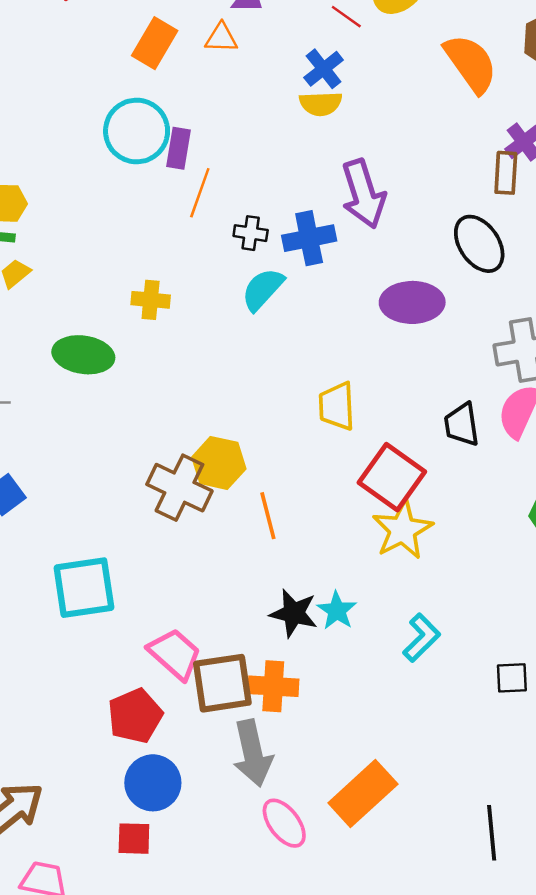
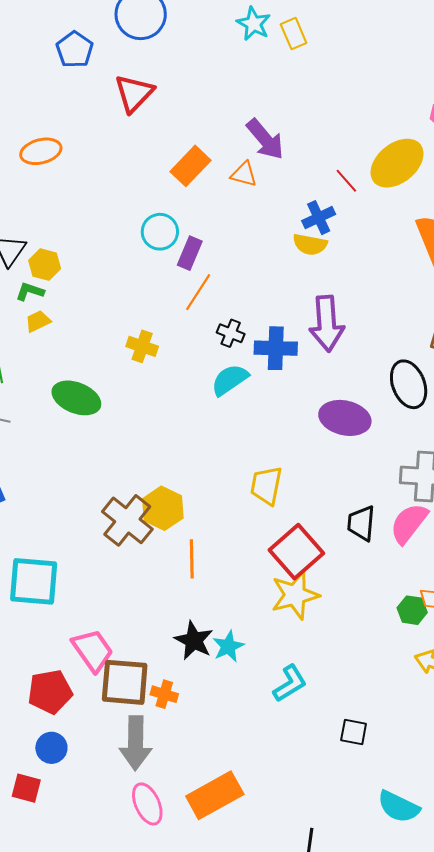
cyan circle: (137, 131) -> (160, 232), size x0.7
yellow cross: (151, 300) -> (142, 346), moved
orange cross: (273, 686) -> (164, 694), size x0.7
blue circle: (153, 783) -> (51, 748), size x0.7

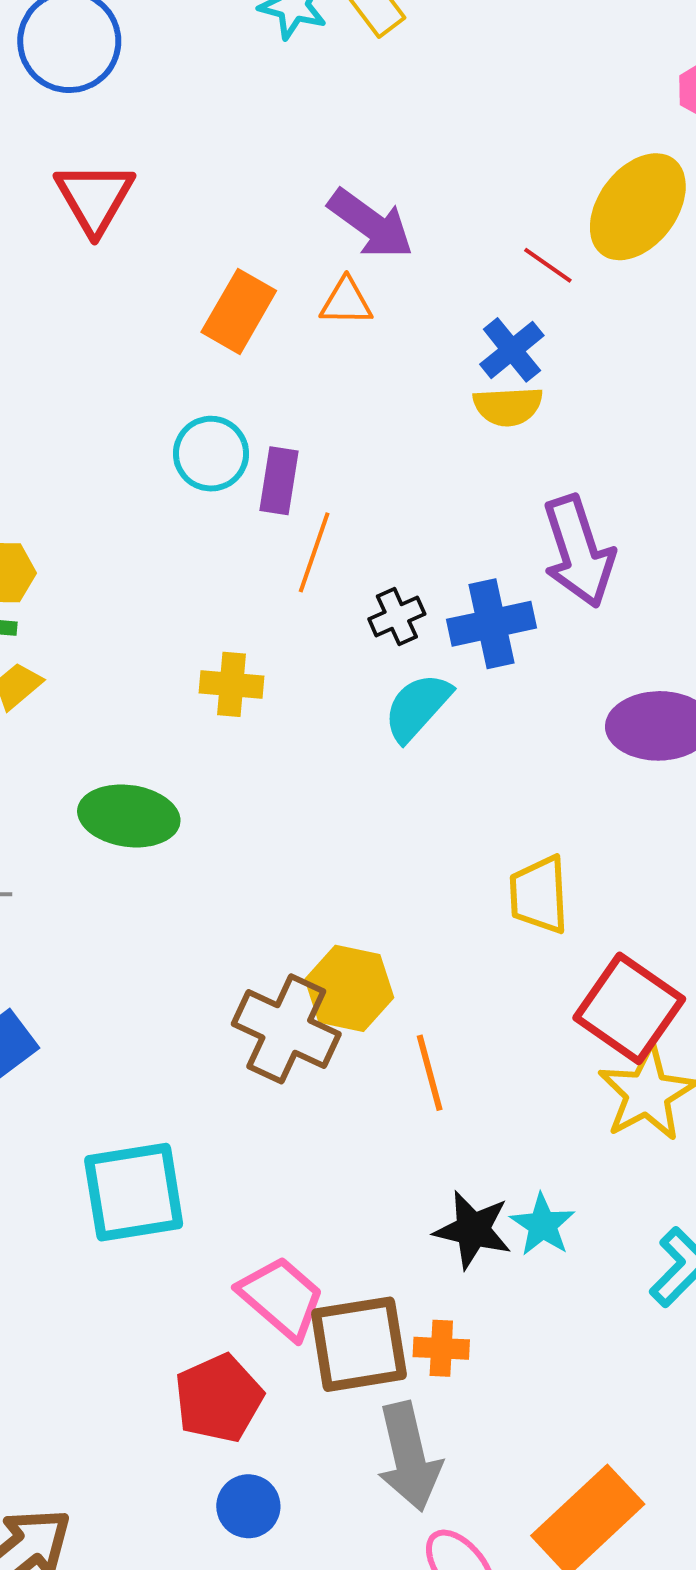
black cross: (231, 333) -> (397, 617), turned -32

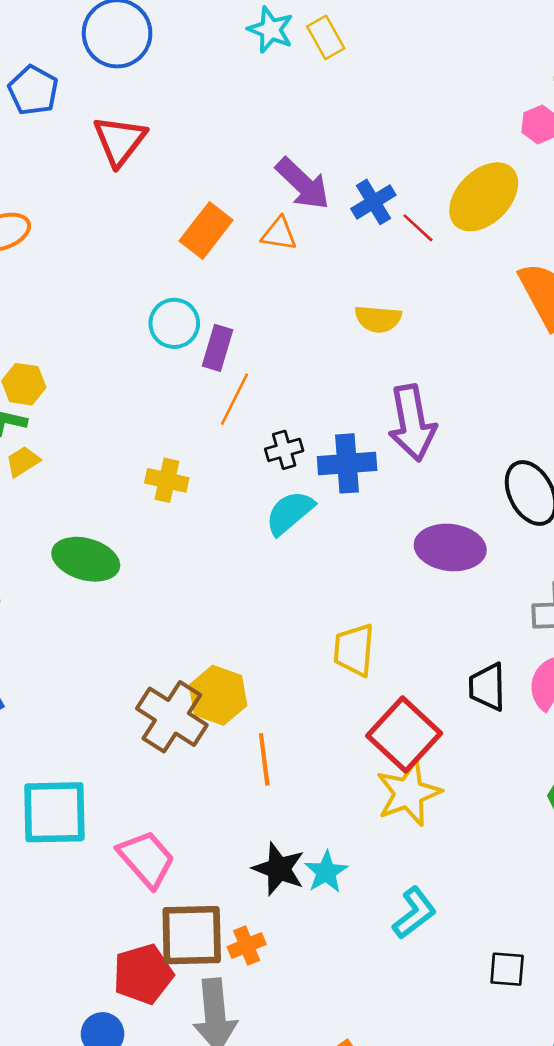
blue cross: (512, 350) -> (373, 202), moved
pink trapezoid: (281, 1298) -> (146, 859), moved
orange cross: (441, 1348) -> (247, 946), turned -33
red pentagon: (219, 1398) -> (143, 974), moved

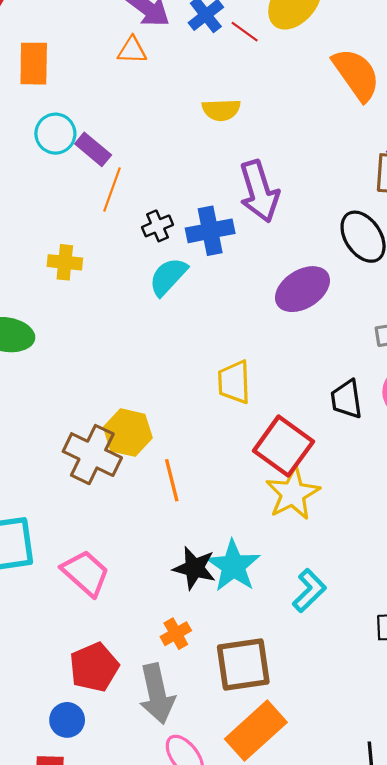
orange rectangle: (206, 230) -> (34, 64), moved, turned -30
purple rectangle: (217, 348) -> (93, 149), turned -60
purple ellipse: (450, 547) -> (302, 289), turned -32
cyan star: (326, 872) -> (233, 566), size x1.5
brown square: (192, 935) -> (243, 664), moved

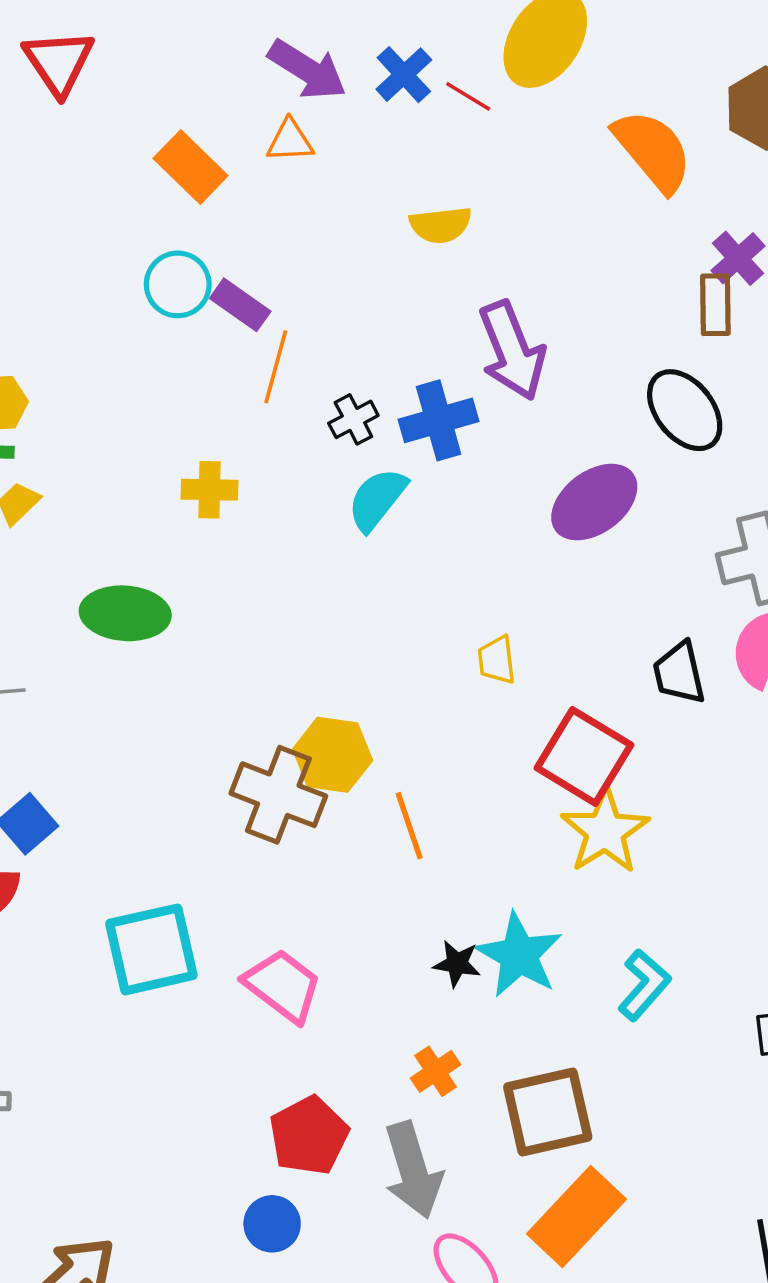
orange rectangle: (34, 64) -> (191, 167), moved, turned -42
yellow trapezoid: (234, 382) -> (497, 660), size x0.7
black star: (194, 568) -> (457, 964), size x0.7

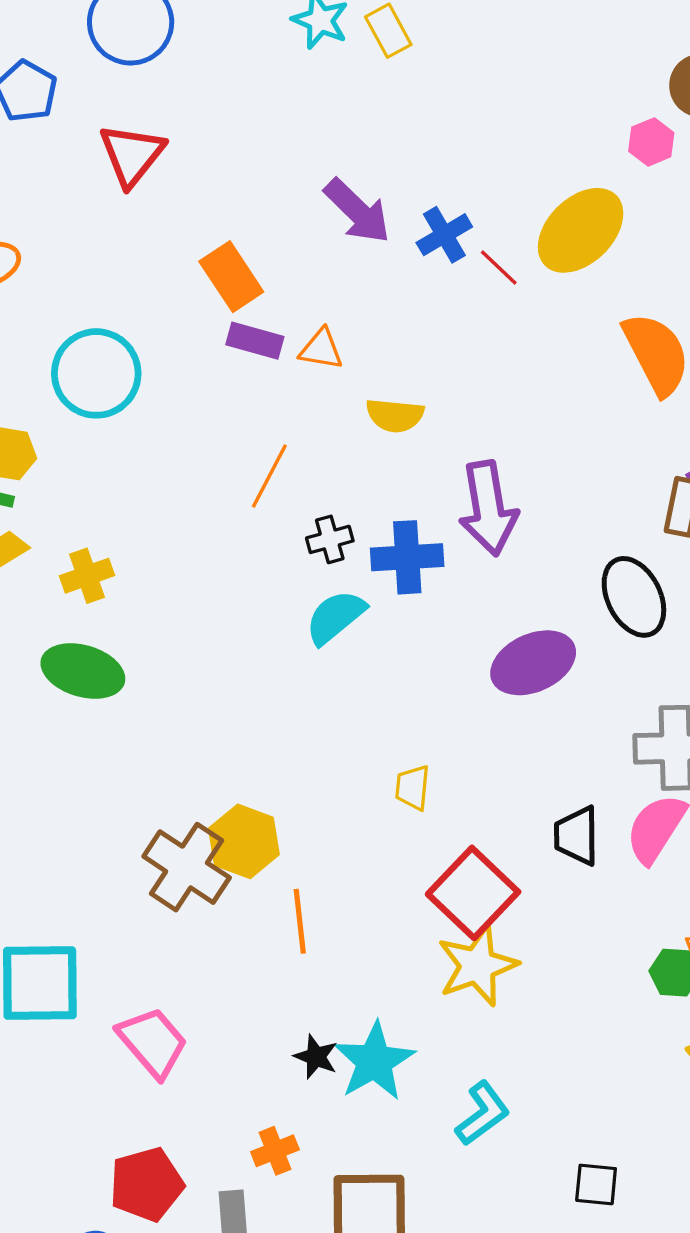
orange triangle: (290, 141) -> (321, 349), moved
yellow semicircle: (441, 225) -> (395, 415), moved
cyan circle: (178, 284) -> (96, 373), moved, size x1.4
purple rectangle: (240, 305) -> (255, 341), moved, turned -32
yellow cross: (209, 490) -> (87, 576), moved, turned -33

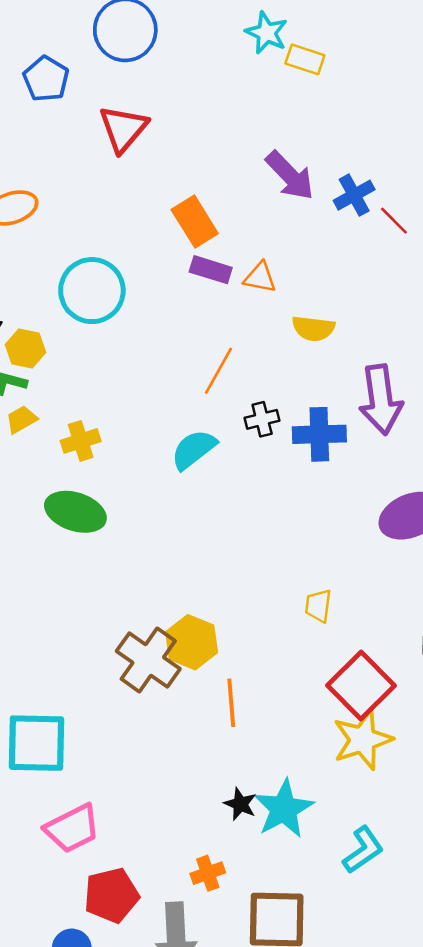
yellow rectangle: (388, 31) -> (305, 59), moved, turned -45
cyan semicircle: (335, 617) -> (194, 449), moved
pink trapezoid: (153, 1042) -> (72, 828), moved, turned 102

